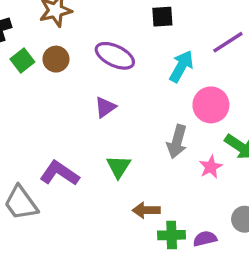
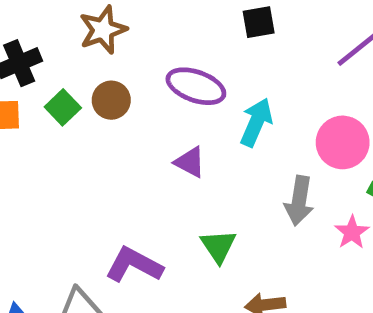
cyan arrow: (181, 66) -> (256, 122), moved
purple triangle: (105, 107) -> (190, 162), turned -50

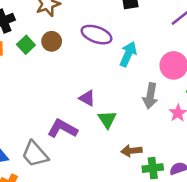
purple triangle: (190, 162) -> (87, 98), moved

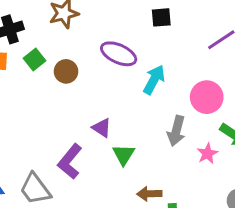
brown circle: (52, 41) -> (66, 71), moved
purple L-shape: (62, 129) -> (70, 162), turned -84

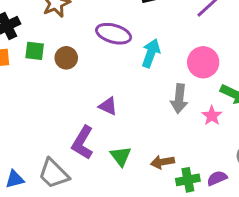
green square: (35, 59) -> (35, 51), turned -36
green triangle: (124, 155) -> (121, 156), moved

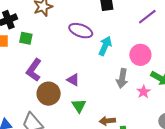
brown circle: (66, 58) -> (49, 94), moved, size x1.5
purple L-shape: (83, 143) -> (34, 70), moved
green triangle: (121, 156) -> (79, 106), moved

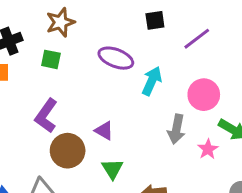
purple line: (147, 17) -> (197, 39), moved
green square: (26, 38) -> (51, 59), moved

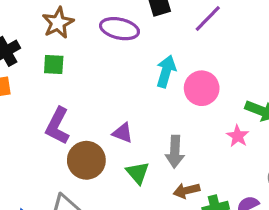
purple ellipse: (116, 58) -> (119, 29), moved
pink circle: (204, 95) -> (202, 88), moved
gray arrow: (176, 129) -> (175, 152), moved

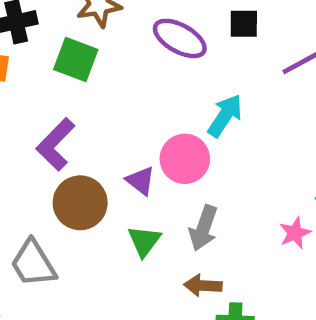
green square: (54, 64) -> (76, 59), size x1.4
pink circle: (202, 88) -> (185, 159), moved

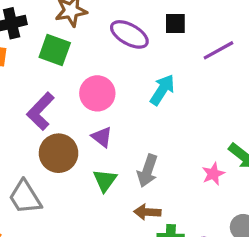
pink circle: (185, 159) -> (97, 93), moved

